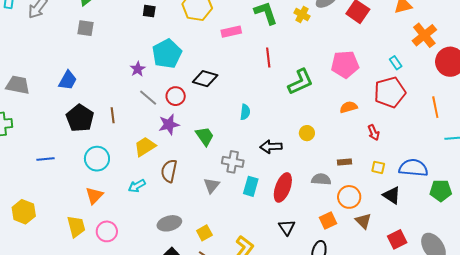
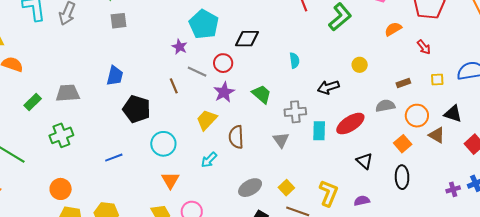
brown line: (113, 115) -> (174, 86), moved
red ellipse: (283, 187) -> (350, 124), turned 52
black triangle: (392, 195) -> (453, 114), moved

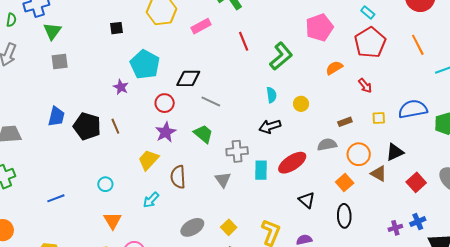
cyan semicircle: (294, 60) -> (271, 95), moved
gray line: (197, 72) -> (211, 102), moved
black pentagon: (137, 109) -> (87, 126), moved
black triangle: (453, 114) -> (395, 152), turned -42
cyan circle: (163, 144) -> (105, 184), size x0.6

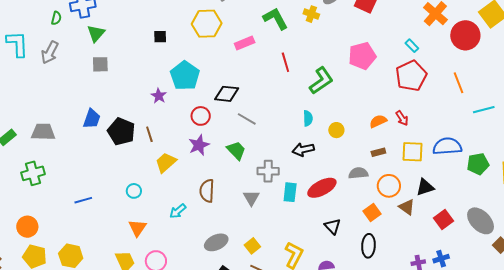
orange semicircle: (334, 68) -> (378, 121), moved
yellow square: (379, 118) -> (412, 152), size x1.6
yellow trapezoid: (148, 160) -> (166, 163), moved

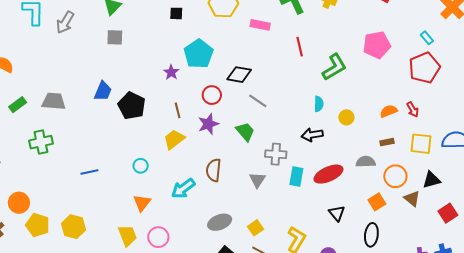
pink rectangle: (245, 43) -> (260, 25), turned 30
brown line: (149, 134) -> (178, 110), moved
cyan arrow: (178, 211) -> (183, 189), size x1.4
orange circle: (27, 227) -> (19, 203), moved

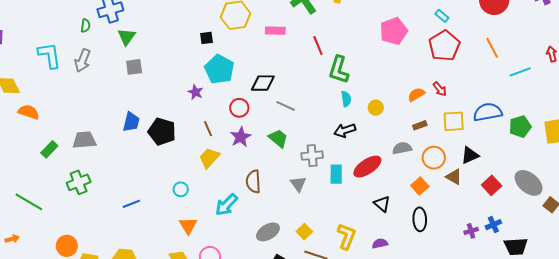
black square: (176, 13) -> (207, 38), moved
green L-shape: (334, 67) -> (339, 70), moved, turned 148

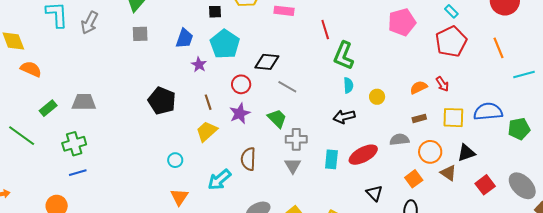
blue trapezoid: (131, 122) -> (184, 38), moved
gray cross: (312, 156) -> (296, 139), moved
green line: (29, 202) -> (22, 136), moved
blue line: (131, 204) -> (78, 173), moved

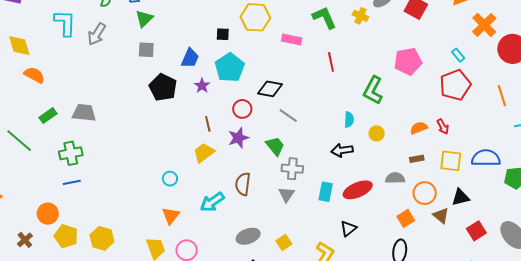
green L-shape: (344, 56) -> (373, 90), moved
black pentagon: (162, 101) -> (163, 87), moved
black triangle: (374, 193) -> (348, 229), moved, turned 30

